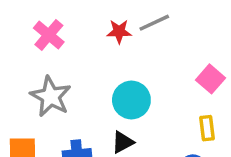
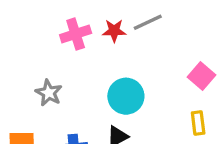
pink cross: (49, 35) -> (76, 34), moved, turned 32
gray star: (51, 96) -> (49, 93), size x0.7

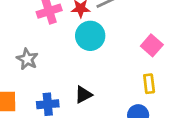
cyan circle: (126, 96) -> (90, 36), moved

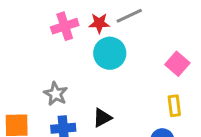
gray star: (27, 59) -> (56, 94), moved

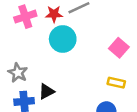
yellow rectangle: (174, 106) -> (116, 83), turned -70
black triangle: (102, 118) -> (46, 91), moved

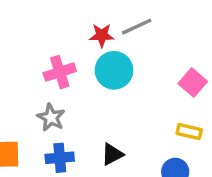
pink cross: (25, 17) -> (60, 72), moved
black triangle: (46, 91) -> (112, 154), moved

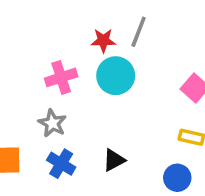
gray line: (137, 27) -> (139, 32), turned -44
blue cross: (60, 158) -> (61, 164), turned 36

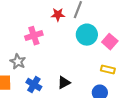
cyan circle: (116, 76) -> (87, 35), moved
gray star: (52, 123) -> (18, 62), moved

